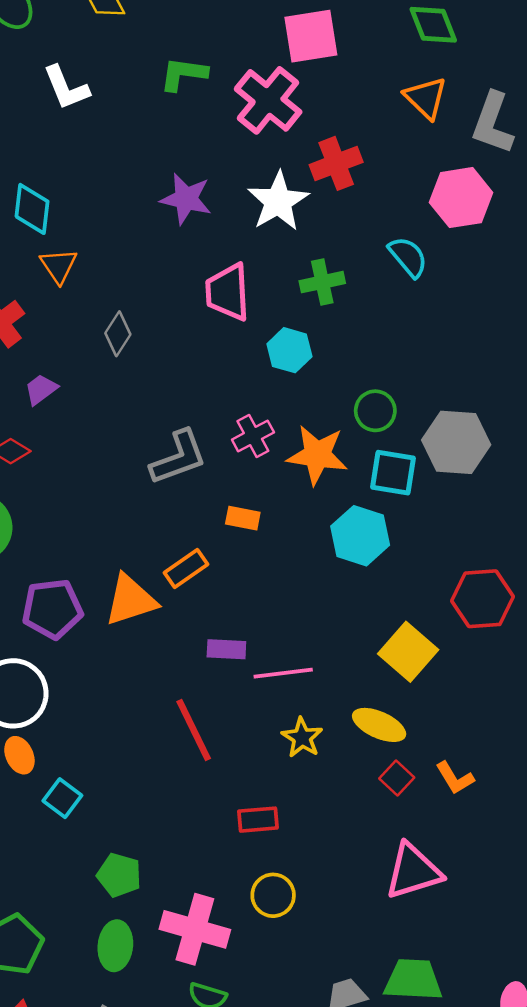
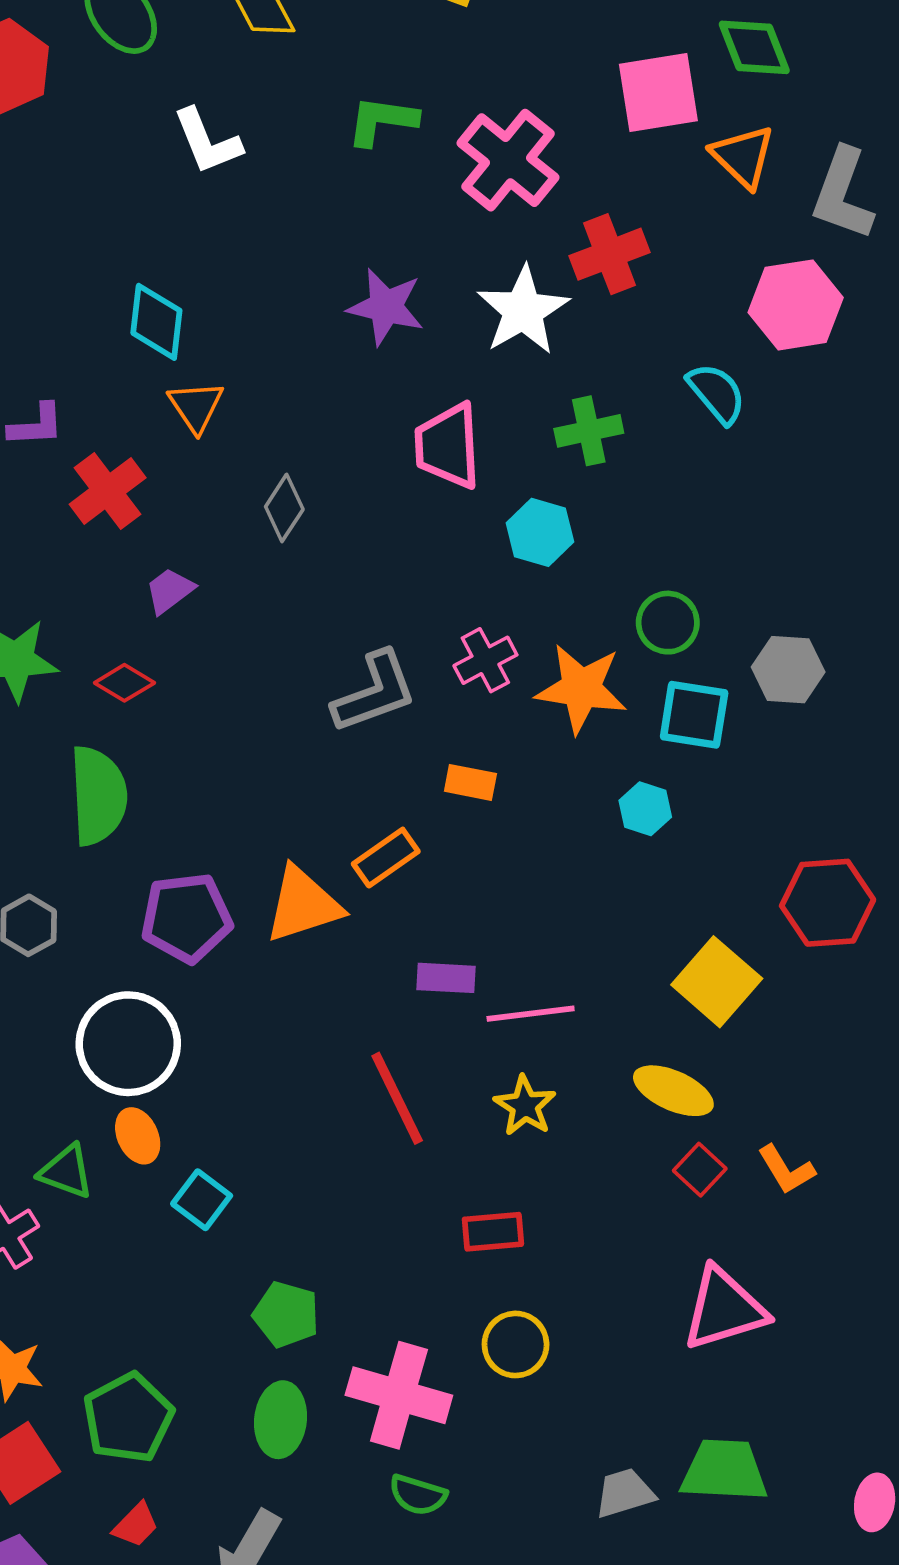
pink square: (311, 36) -> (658, 92), moved
gray hexagon: (456, 442) -> (788, 670), size x0.7
cyan hexagon: (360, 536) -> (645, 809), size x0.6
yellow star: (302, 738) -> (525, 1106), moved

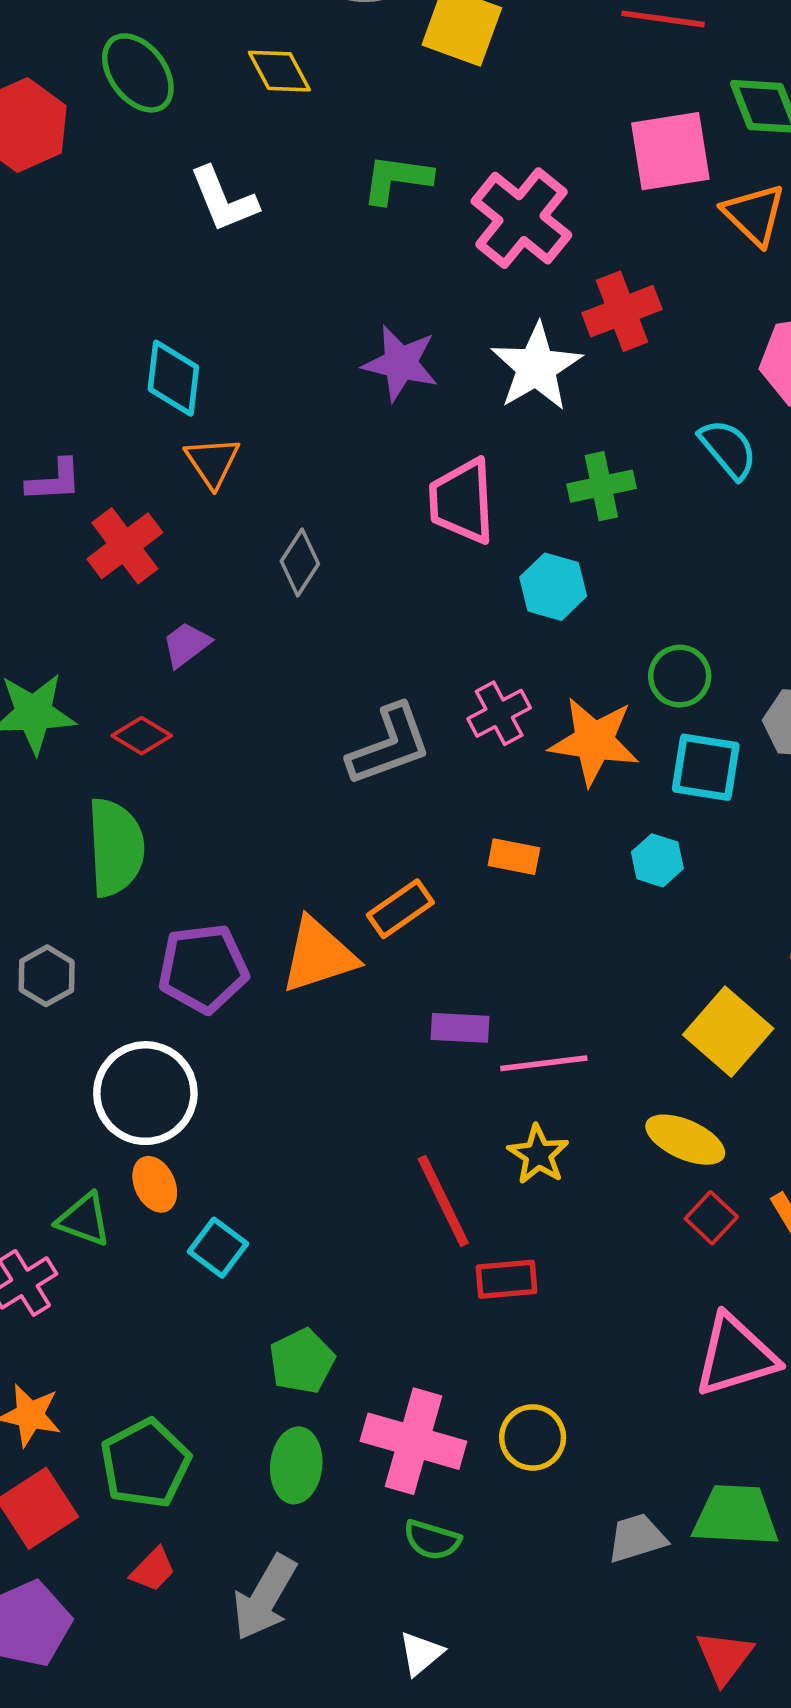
orange rectangle: (470, 782) -> (514, 857), moved
red line: (397, 1098) -> (443, 1201), moved
green pentagon: (286, 1314) -> (302, 1361), turned 30
yellow circle: (516, 1344) -> (533, 1437), moved

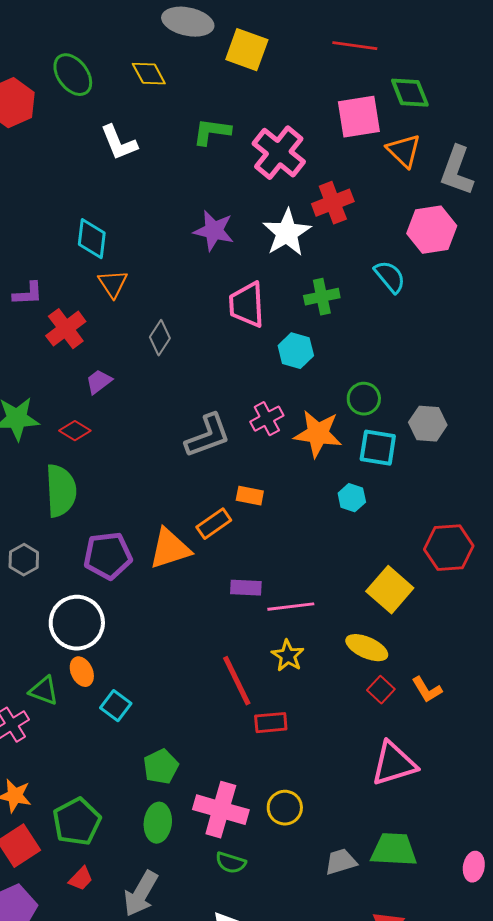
orange rectangle: (514, 857) -> (250, 496), moved

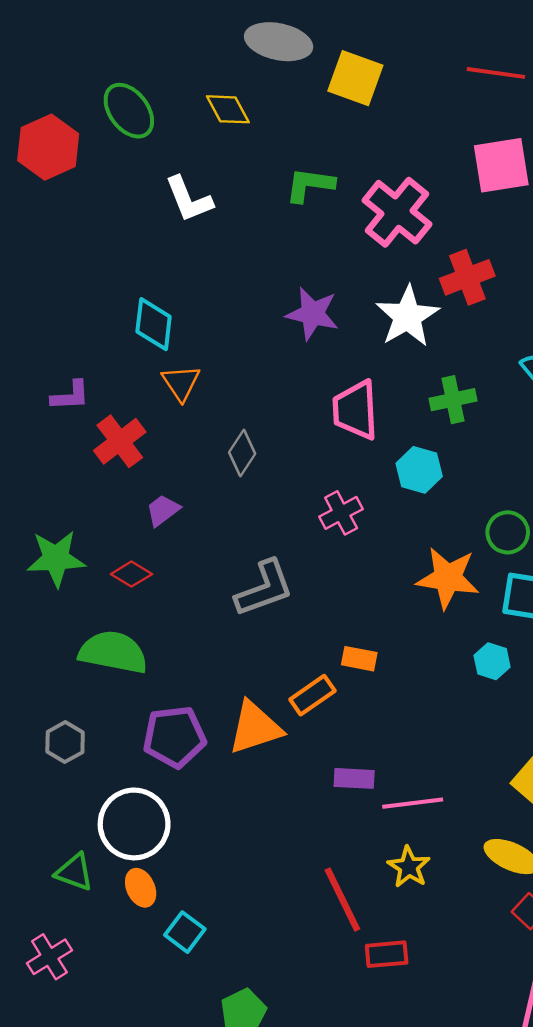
pink cross: (267, 419) -> (341, 513), moved
gray L-shape: (208, 436) -> (264, 588), moved
green semicircle: (61, 491) -> (113, 652), turned -76
green triangle: (44, 691) -> (74, 872), moved

